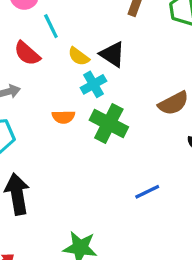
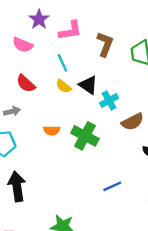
cyan line: (51, 26) -> (62, 63), moved
cyan cross: (93, 84) -> (109, 101), moved

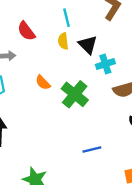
yellow semicircle: (64, 86) -> (63, 41), turned 35
orange semicircle: (52, 130) -> (43, 83), turned 35

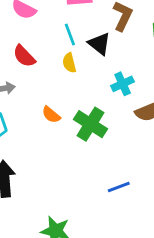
black triangle: (88, 45) -> (99, 44), moved

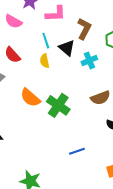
cyan cross: (123, 84) -> (89, 60), moved
orange semicircle: (51, 115) -> (30, 98), size x1.5

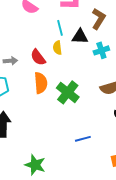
black triangle: (67, 48) -> (80, 37), turned -42
red semicircle: (12, 55) -> (38, 57), moved
orange semicircle: (30, 98) -> (41, 83), turned -140

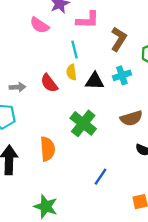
black triangle: (80, 37) -> (95, 81), moved
orange semicircle: (41, 83) -> (47, 149), moved
blue line: (83, 139) -> (101, 177), turned -42

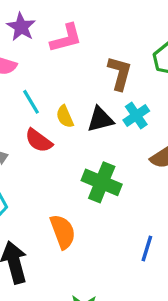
brown L-shape: (119, 39) -> (120, 73), moved
cyan line: (74, 49) -> (31, 102), moved
cyan cross: (122, 75) -> (136, 115), moved

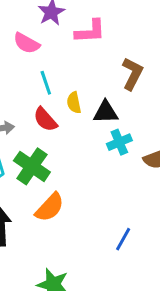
cyan cross: (136, 115) -> (119, 142), moved
green cross: (102, 182) -> (32, 166), moved
orange semicircle: (63, 232) -> (50, 207), turned 52

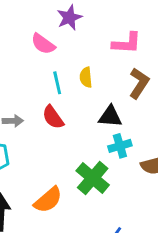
pink L-shape: (90, 31) -> (127, 43), moved
yellow semicircle: (74, 103) -> (86, 77), moved
green cross: (32, 166) -> (93, 178), moved

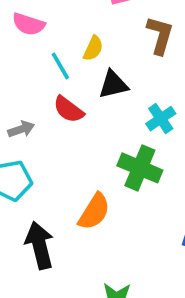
yellow semicircle: (86, 77) -> (93, 48), turned -132
black triangle: (110, 116) -> (113, 85), moved

